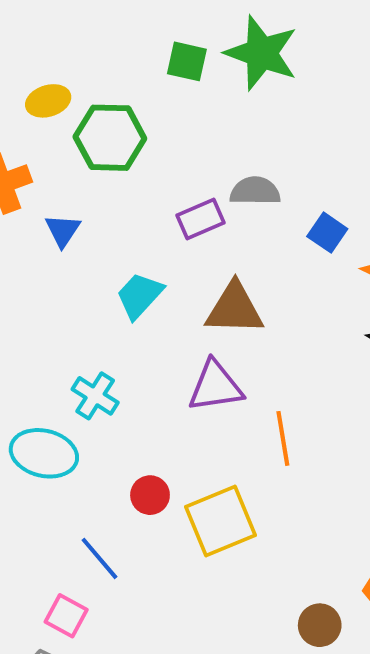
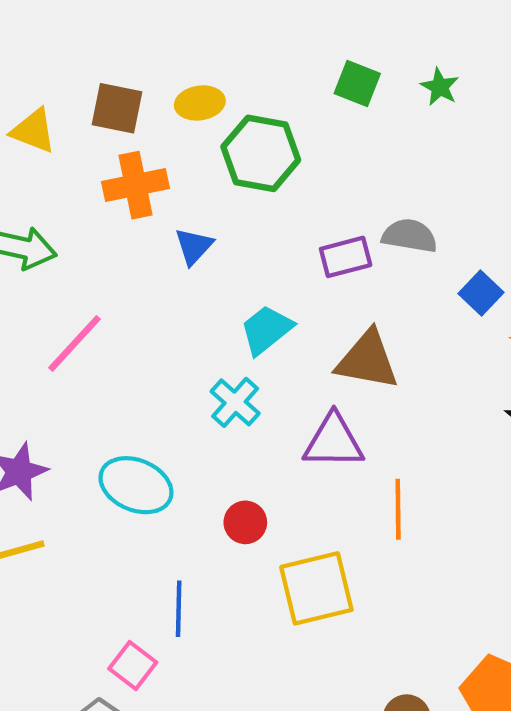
green star: (261, 53) -> (440, 87), size x0.5
cyan cross: (95, 396) -> (235, 402), moved
red circle: (150, 495) -> (245, 522), moved
blue line: (99, 558) -> (179, 609), turned 33

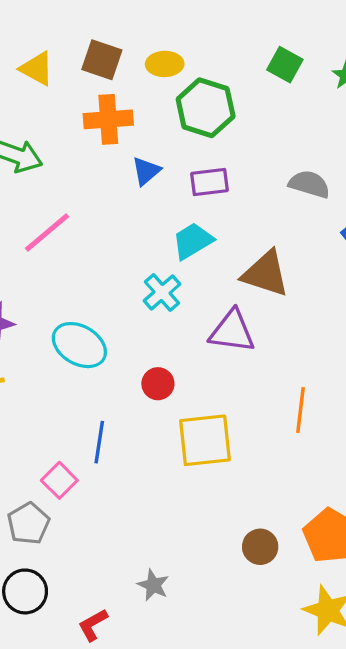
purple rectangle: (346, 257) -> (209, 182), moved
orange line: (398, 509) -> (300, 410), moved

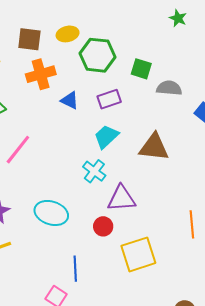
green square: (285, 65) -> (141, 69), moved
blue triangle: (146, 171) -> (70, 100), turned -42
purple triangle: (232, 331) -> (121, 199), moved

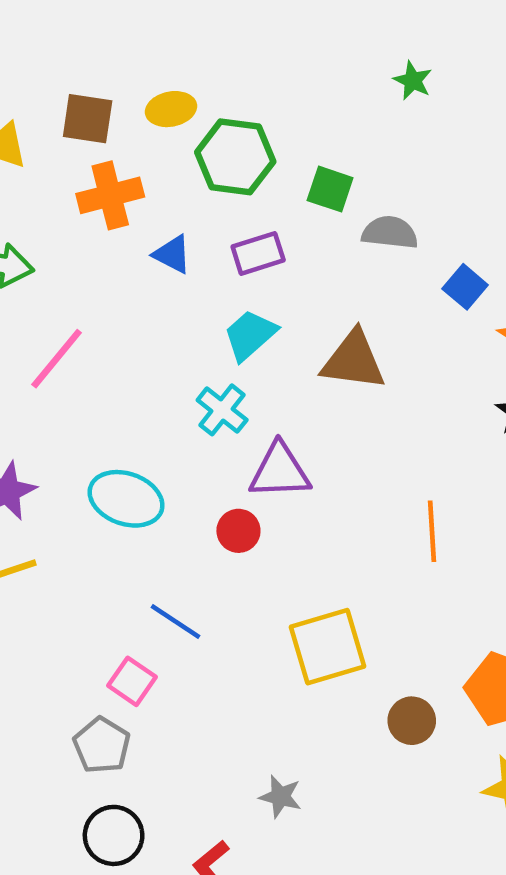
yellow square: (138, 254) -> (327, 647), moved
blue line: (75, 269) -> (175, 622), turned -55

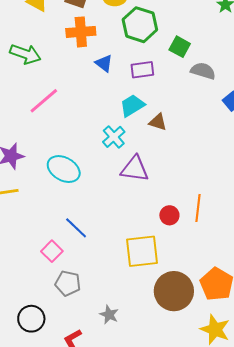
brown triangle: (354, 360) -> (158, 122), moved, size x0.6
red circle: (238, 531) -> (169, 215), moved
brown circle: (412, 721) -> (174, 291), size x1.8
gray pentagon: (102, 745) -> (68, 283), moved, turned -30

